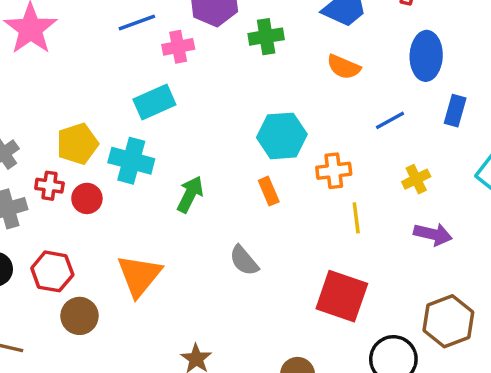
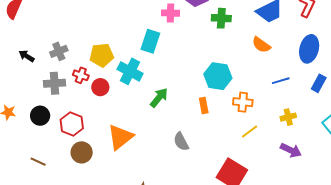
cyan rectangle: (154, 102) -> (150, 41), turned -60
yellow line: (356, 218) -> (250, 131), turned 48

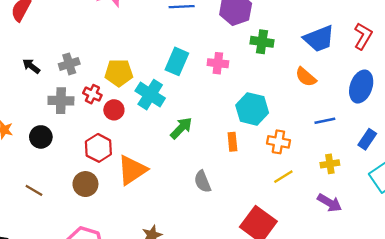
pink cross: (170, 13) -> (218, 63), moved
blue rectangle: (319, 83) -> (367, 139), moved
red hexagon: (72, 124) -> (98, 148), moved

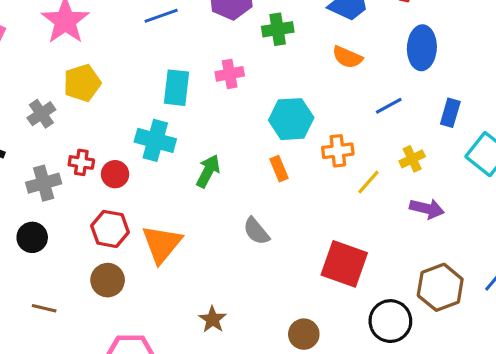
gray cross: (69, 64) -> (41, 114), moved
yellow pentagon: (119, 73) -> (82, 83), moved
yellow line: (283, 177) -> (368, 182), moved

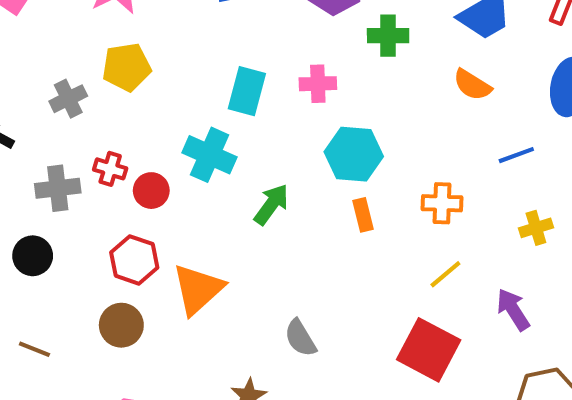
cyan hexagon: (291, 119) -> (354, 154), moved
yellow line: (368, 182) -> (445, 274), moved
purple arrow: (427, 209) -> (513, 310), moved, turned -144
gray semicircle: (256, 231) -> (300, 338), moved

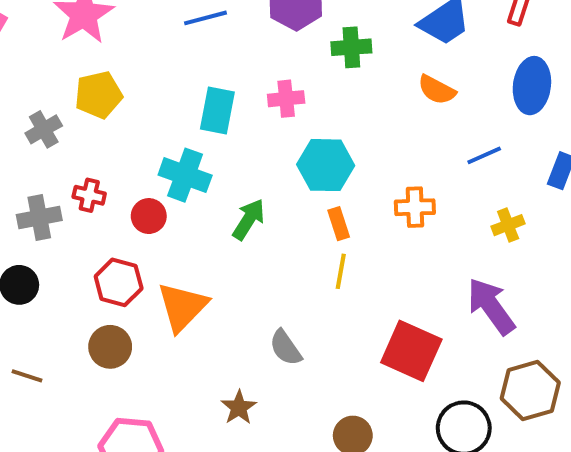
red circle: (151, 191) -> (149, 216), moved
yellow line: (445, 274) -> (341, 271), moved, turned -36
purple arrow: (513, 310) -> (491, 306), size x1.4

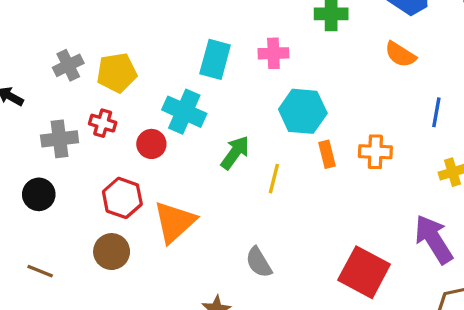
yellow pentagon: (99, 95) -> (117, 73), moved
blue line: (484, 155) -> (436, 112), turned -60
orange rectangle: (339, 224) -> (327, 154), moved
yellow line: (341, 271) -> (274, 179), moved

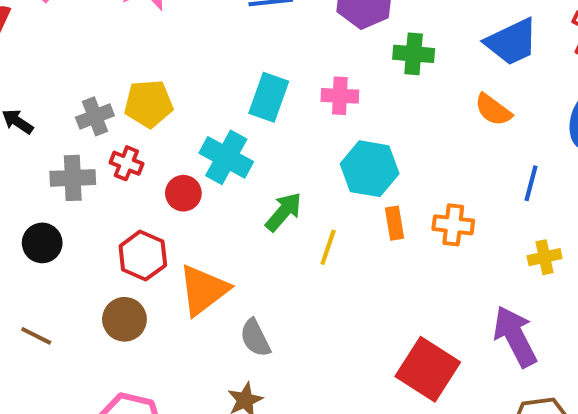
gray cross: (68, 65) -> (95, 116), moved
gray semicircle: (259, 262) -> (255, 338), moved

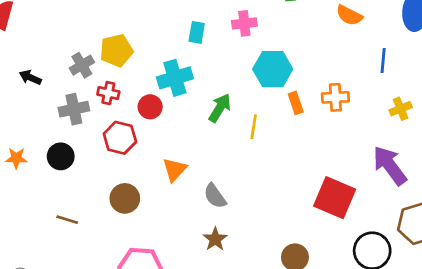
cyan rectangle: (269, 97) -> (197, 32), size x0.7
cyan cross: (226, 157) -> (175, 78), turned -36
red hexagon: (143, 256) -> (120, 138), moved
orange triangle: (203, 290) -> (175, 170), size x0.7

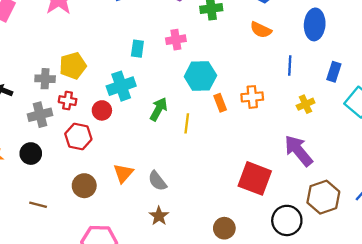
gray cross: (82, 65) -> (45, 79), turned 36
orange triangle: (175, 170) -> (123, 173), moved

